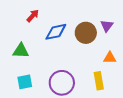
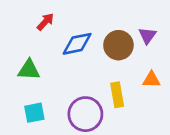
yellow rectangle: (99, 81) -> (117, 95), moved

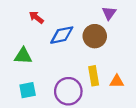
red arrow: (45, 22) -> (36, 17), turned -96
purple triangle: (147, 36) -> (109, 13), moved
orange triangle: (152, 80) -> (117, 81), moved

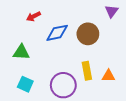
purple triangle: (109, 13) -> (112, 11), moved
red arrow: (36, 17) -> (34, 16), turned -64
cyan square: (28, 90) -> (25, 84), turned 35

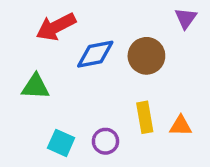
red arrow: (34, 16) -> (56, 27), size x1.6
cyan square: (25, 84) -> (61, 143), moved
purple circle: (63, 85) -> (105, 141), size x0.6

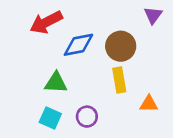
green triangle: (35, 87) -> (56, 83), moved
yellow rectangle: (145, 117) -> (119, 80), moved

